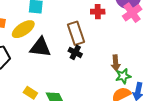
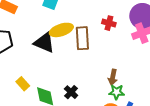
yellow ellipse: (23, 29) -> (61, 30), moved
black cross: (75, 52) -> (71, 92), moved

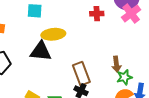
yellow ellipse: (61, 30) -> (53, 34), turned 30
brown rectangle: (82, 38) -> (81, 74), moved

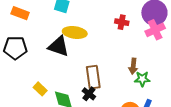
brown arrow: (116, 64) -> (133, 66), moved
green star: (124, 77) -> (142, 79), moved

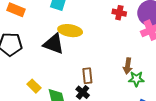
red cross: (122, 22) -> (119, 13), moved
brown rectangle: (93, 77) -> (87, 76), size x0.7

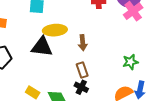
brown arrow: (128, 66) -> (83, 43), moved

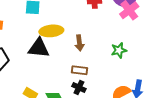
green star: (130, 62) -> (119, 50), moved
brown rectangle: (82, 70) -> (79, 70), turned -63

